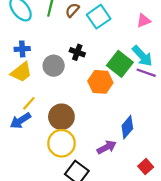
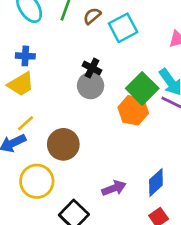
gray circle: (54, 66) -> (91, 86), moved
orange hexagon: (100, 82) -> (133, 110), moved
blue diamond: (127, 127) -> (156, 183), moved
yellow circle: (61, 143) -> (37, 181), moved

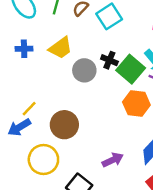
black cross: (92, 68) -> (109, 60), moved
yellow trapezoid: (21, 84) -> (61, 48), moved
orange hexagon: (133, 110) -> (136, 104), moved

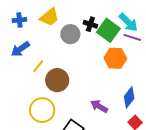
yellow line: (29, 109) -> (38, 66), moved
blue arrow: (19, 127) -> (20, 49), moved
purple arrow: (113, 160) -> (99, 106), turned -120

